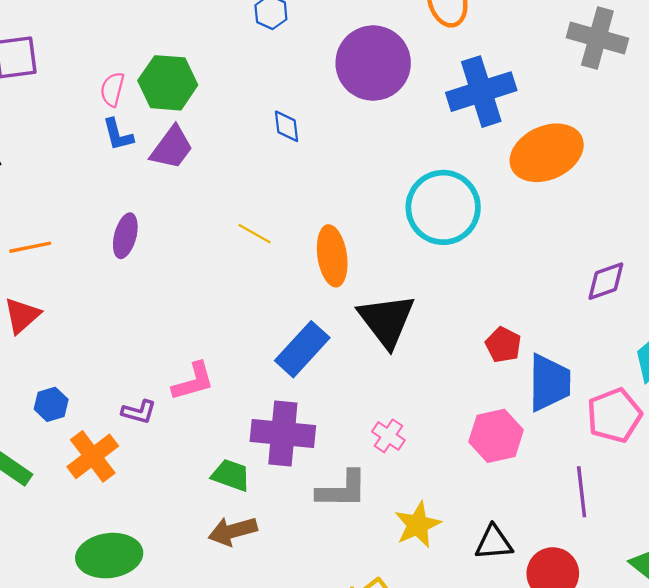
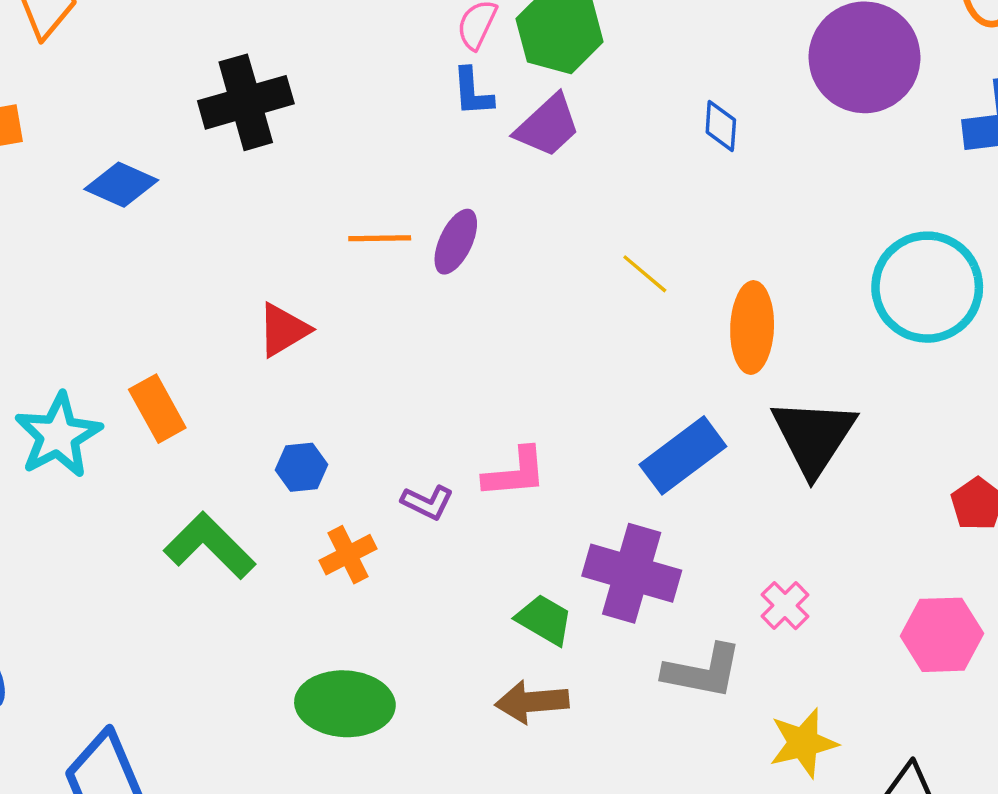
orange line: (30, 247) -> (380, 238), moved
orange cross: (93, 456) -> (348, 555), size x0.7

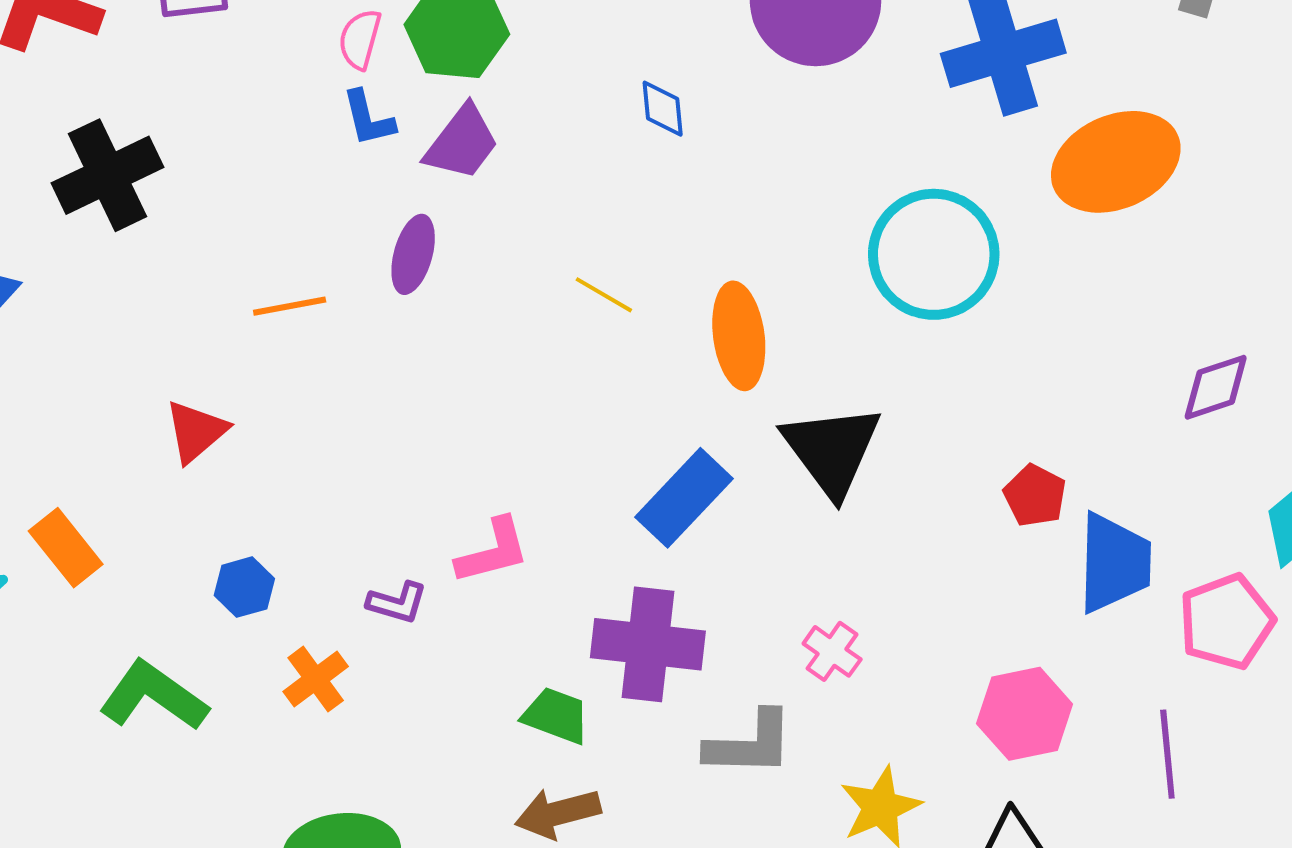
purple ellipse: (456, 242) -> (413, 254), moved
pink hexagon: (942, 635) -> (1025, 714), moved

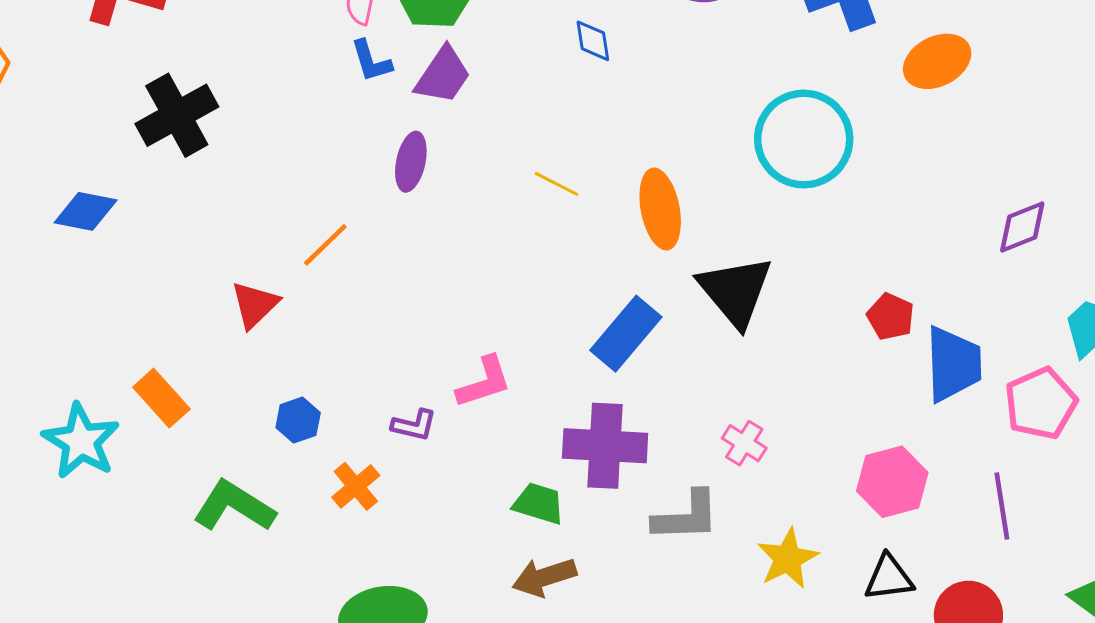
orange ellipse: (1116, 162) -> (937, 61), size x0.7
orange line: (290, 306) -> (325, 245), moved, turned -30

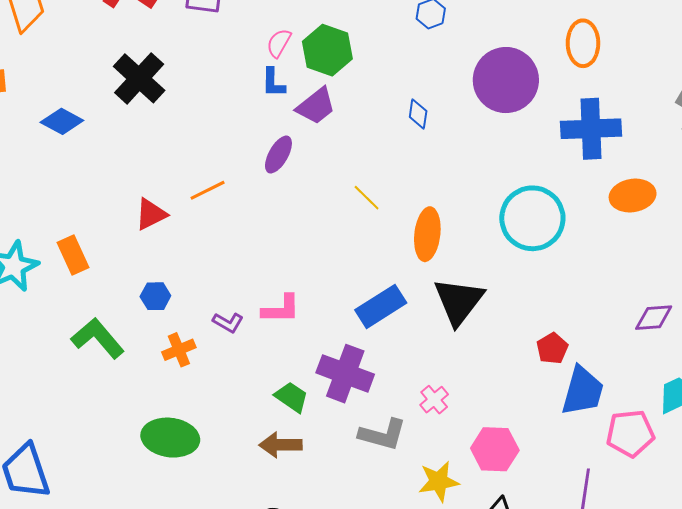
black cross: (177, 115) -> (139, 78), turned -36
pink hexagon: (892, 482) -> (495, 449), moved

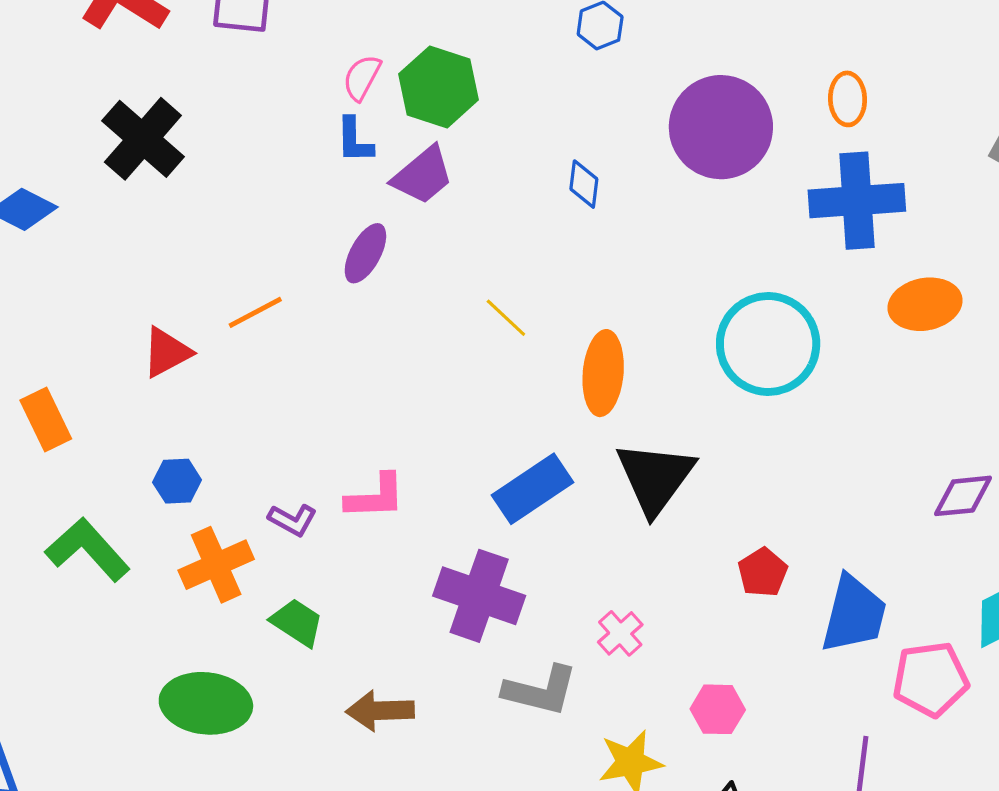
orange ellipse: (583, 43) -> (848, 99), moved, size x0.7
red pentagon: (552, 348) -> (763, 572), moved
orange cross: (179, 350) -> (216, 565), size x1.4
green trapezoid: (292, 397) -> (297, 622), moved
pink hexagon: (495, 449) -> (718, 709), size x0.7

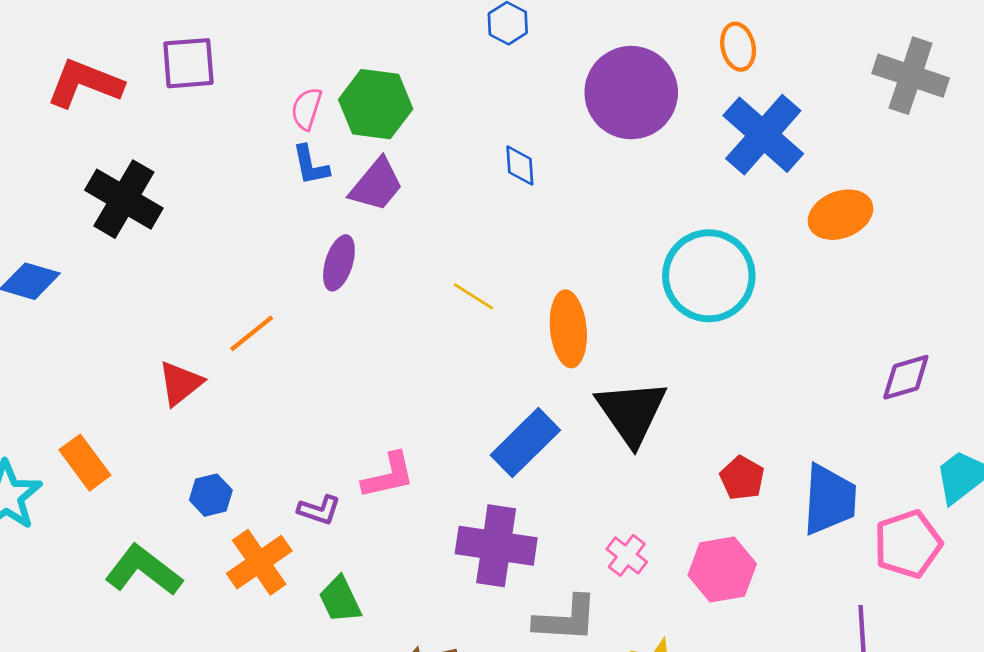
blue cross: (857, 201) -> (763, 135), turned -34
green trapezoid: (297, 622) -> (340, 600), turned -138
pink hexagon: (718, 709) -> (722, 569), moved, size x1.4

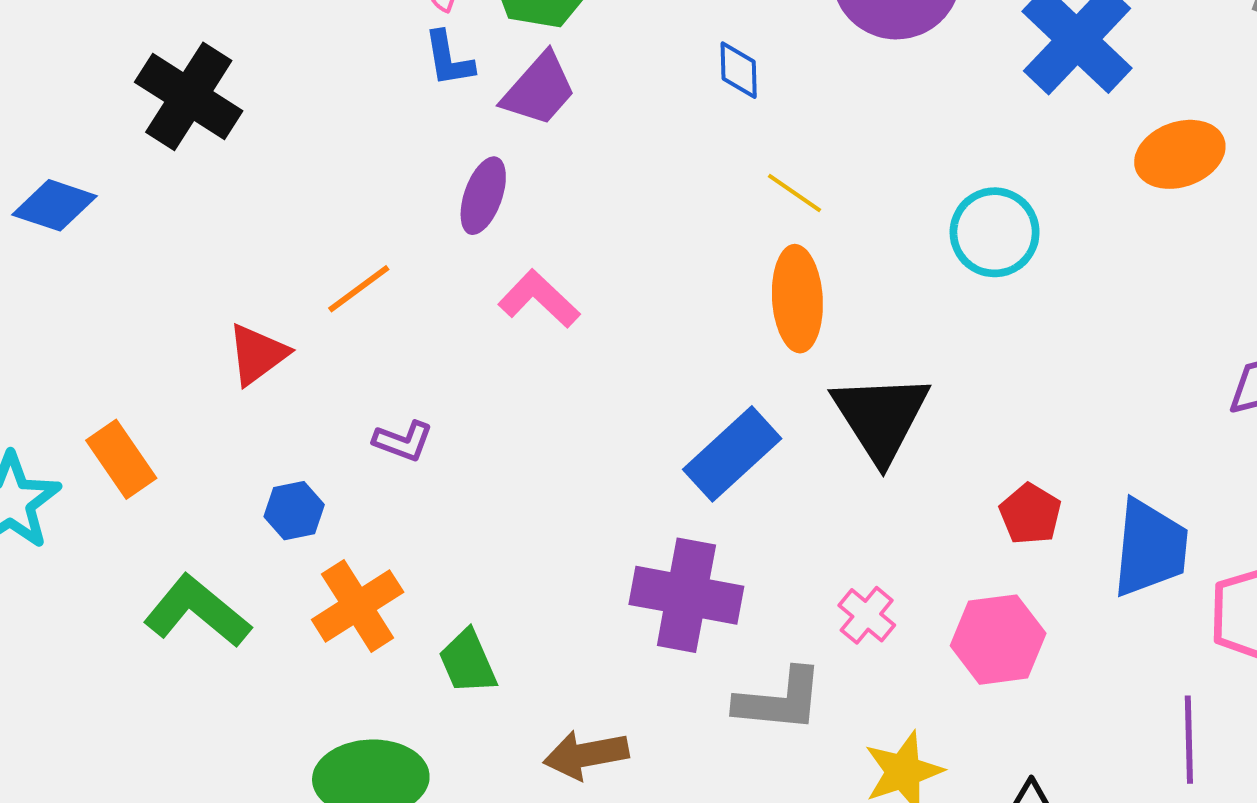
cyan circle: (709, 276) -> (995, 232), size x0.7
yellow line: (473, 296) -> (794, 193), moved
pink L-shape: (388, 476) -> (539, 299), moved, turned -126
purple L-shape: (319, 510) -> (403, 441), moved

